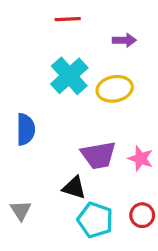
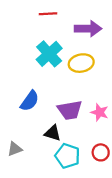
purple arrow: (124, 40) -> (88, 29), size x1.6
blue semicircle: (26, 129) -> (30, 101), moved, turned 35
gray triangle: (21, 210) -> (15, 149), turned 42

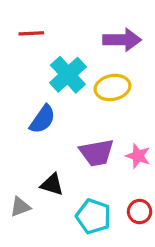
red line: (48, 14) -> (31, 33), moved
blue semicircle: (30, 101) -> (43, 119), moved
black triangle: (53, 133) -> (52, 185), moved

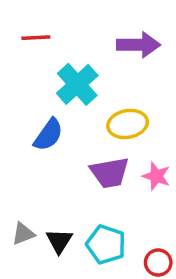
yellow ellipse: (112, 87) -> (128, 124), moved
black triangle: (52, 185) -> (59, 241), moved, turned 45
red circle: (140, 212) -> (158, 263), moved

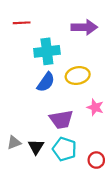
cyan cross: (77, 84) -> (47, 51), turned 35
blue semicircle: (48, 135) -> (46, 82), moved
purple trapezoid: (110, 173) -> (61, 119), moved

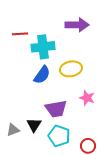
red line: (22, 23) -> (20, 34), moved
black triangle: (36, 147) -> (34, 125), moved

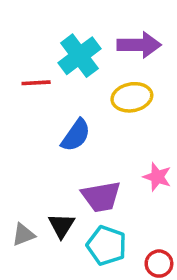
red line: (20, 34) -> (36, 83), moved
cyan cross: (43, 47) -> (79, 56), moved, turned -30
yellow ellipse: (71, 69) -> (132, 97), moved

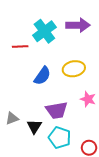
yellow ellipse: (132, 97) -> (74, 69), moved
gray triangle: (23, 235) -> (12, 118), moved

